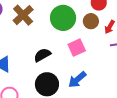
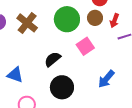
blue arrow: (77, 80) -> (106, 79), moved

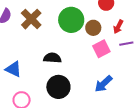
brown circle: (95, 18) -> (93, 28), moved
pink square: (85, 46) -> (101, 49), moved
black semicircle: (53, 59) -> (52, 58), turned 36

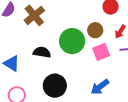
green circle: (71, 20) -> (72, 41), moved
black semicircle: (52, 58) -> (42, 52), moved

